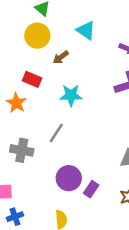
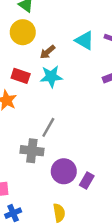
cyan triangle: (86, 30) -> (85, 40), moved
cyan star: (71, 95) -> (51, 77), moved
gray cross: (22, 150) -> (32, 151), moved

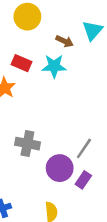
cyan triangle: (85, 40) -> (92, 30), turned 36
brown arrow: (47, 52) -> (65, 41), moved, turned -119
gray line: (48, 127) -> (84, 148), moved

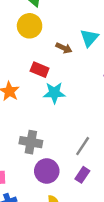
red rectangle: (21, 63) -> (40, 70), moved
cyan star: (54, 66) -> (54, 93), moved
purple circle: (60, 168) -> (47, 171), moved

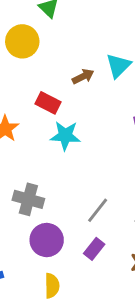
yellow circle: (30, 26) -> (22, 41), moved
brown arrow: (64, 48) -> (83, 76), turned -56

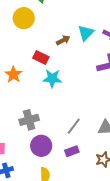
gray cross: (28, 199) -> (29, 120), turned -30
purple rectangle: (94, 249) -> (72, 151), turned 32

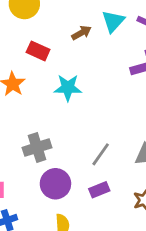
red rectangle: (41, 58) -> (38, 51), moved

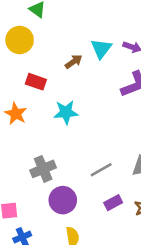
gray line: (101, 154) -> (101, 170), turned 30
purple rectangle: (99, 190) -> (113, 203), moved

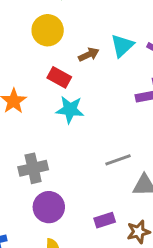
yellow circle: (20, 40) -> (48, 30), moved
red rectangle: (36, 82) -> (59, 77), moved
gray line: (101, 170) -> (118, 160), moved

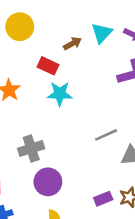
yellow circle: (48, 30) -> (20, 27), moved
purple rectangle: (105, 220) -> (103, 199), moved

